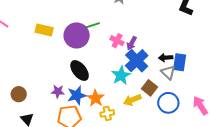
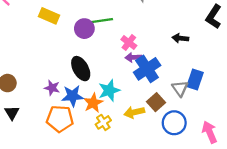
purple circle: (77, 35) -> (84, 29), size x0.7
purple arrow: (132, 43) -> (133, 57), moved, turned 48
black arrow: (166, 58) -> (180, 38), moved
cyan star: (121, 76) -> (109, 90), moved
yellow cross: (107, 113) -> (103, 122), turned -32

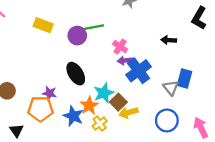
blue star: (73, 96) -> (73, 116), moved, turned 30
brown square: (156, 102) -> (118, 102), moved
black triangle: (12, 113) -> (16, 131), moved
orange pentagon: (60, 119) -> (40, 109), moved

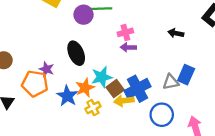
pink cross: (120, 47) -> (125, 32), turned 32
blue cross: (139, 71) -> (138, 89), moved
gray triangle: (171, 88) -> (171, 82), turned 49

